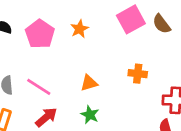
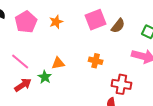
brown semicircle: (161, 24) -> (118, 26), turned -112
green star: (90, 115) -> (45, 77), moved

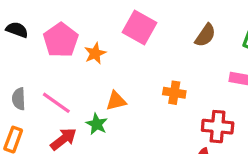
pink square: (96, 20) -> (140, 28), moved, turned -35
orange star: (56, 22) -> (95, 53), moved

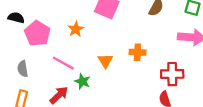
pink pentagon: (61, 40) -> (37, 33), moved
orange triangle: (116, 101) -> (105, 61), moved, turned -42
pink line: (56, 103) -> (63, 63), moved

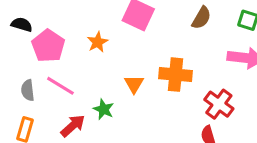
orange cross: (138, 52) -> (175, 75), size x1.5
pink line: (63, 63) -> (60, 86), moved
red cross: (172, 74) -> (219, 104), turned 35

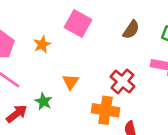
orange cross: (175, 75) -> (105, 110), moved
red cross: (219, 104) -> (122, 81), moved

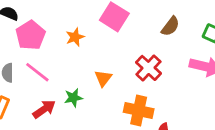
red cross: (122, 81) -> (148, 68), moved
green star: (43, 101) -> (73, 98), turned 30

